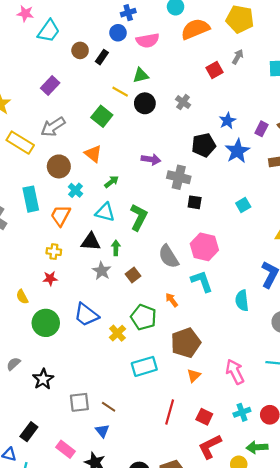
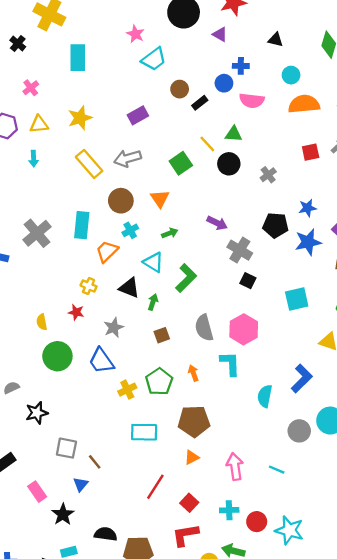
cyan square: (243, 205) -> (297, 299), size x1.5
gray star: (102, 271) -> (114, 328), moved

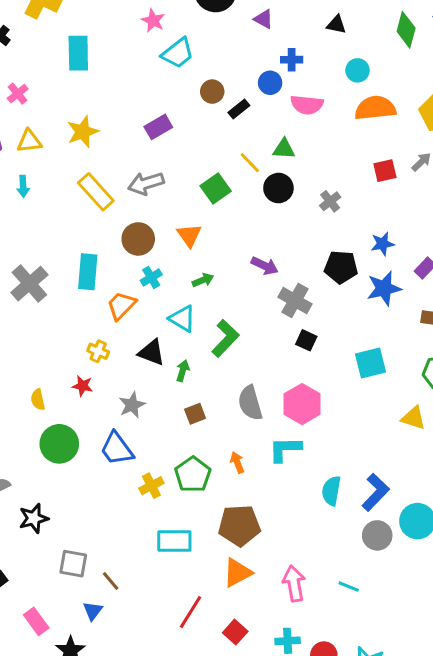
cyan L-shape: (230, 364) -> (285, 449), turned -88
blue L-shape: (302, 378) -> (376, 492), moved
orange triangle: (192, 457) -> (237, 573), size x1.5

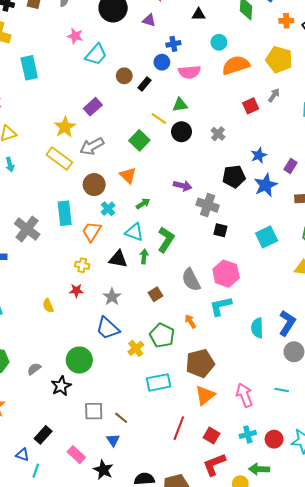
yellow star: (83, 132) -> (65, 127), moved
green arrow: (183, 371) -> (144, 257), moved
green circle: (59, 444) -> (79, 360), moved

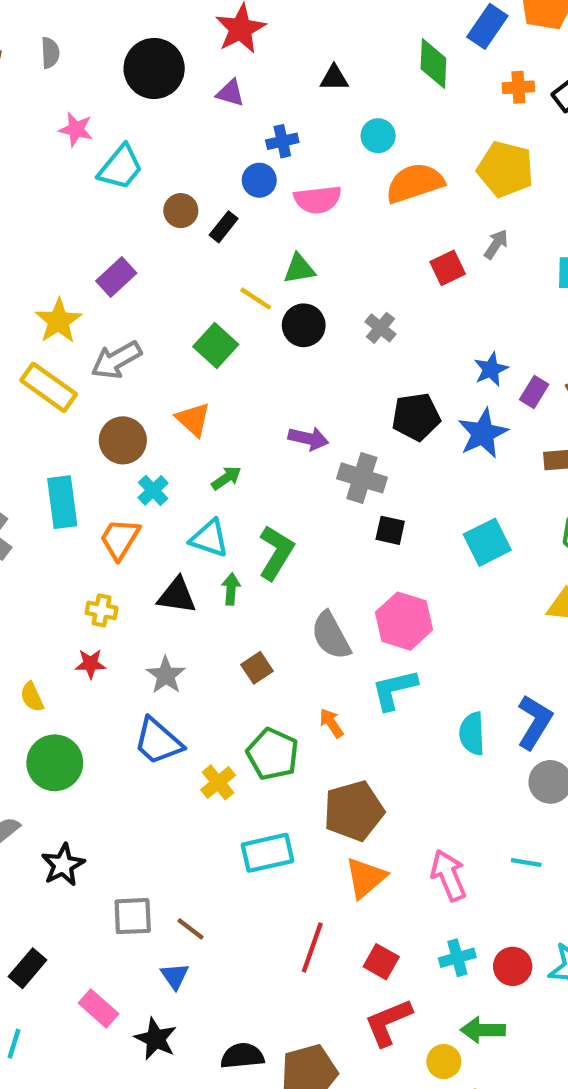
blue star: (259, 155) -> (491, 369), moved
green circle: (79, 360) -> (55, 763), moved

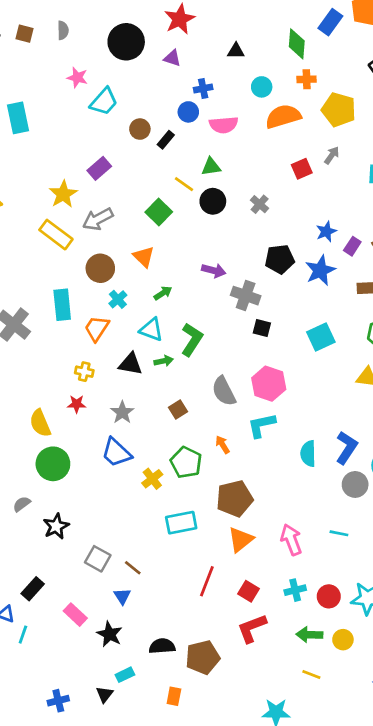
orange cross: (518, 87) -> (307, 79), moved
green arrow: (231, 589) -> (164, 361), turned 72
yellow semicircle: (32, 697) -> (40, 423), size x1.5
gray square: (133, 916) -> (98, 559), turned 30
yellow circle: (444, 1062) -> (343, 640), moved

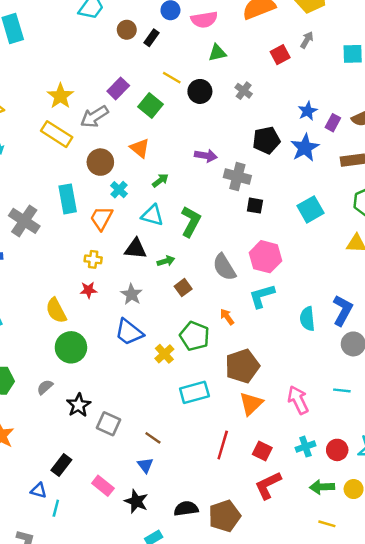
green triangle: (211, 167) -> (217, 53), moved
purple rectangle: (99, 168) -> (118, 88), moved
green arrow: (164, 361) -> (166, 261), moved
gray square: (98, 559) -> (109, 424), moved

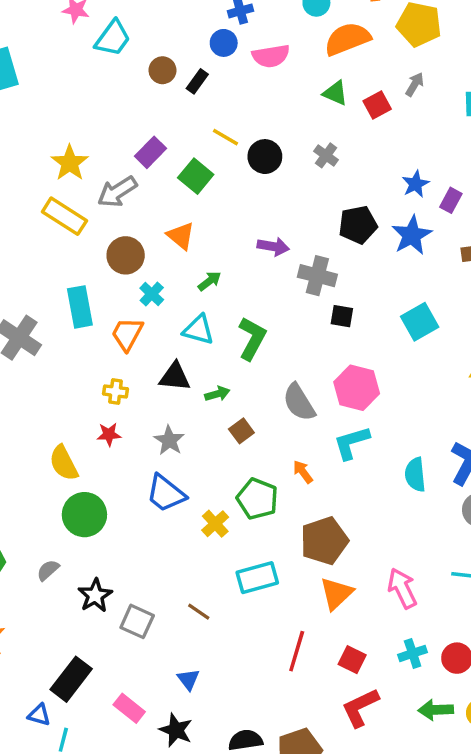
green triangle: (217, 53) -> (335, 93), moved, turned 36
brown line: (153, 438) -> (199, 612), moved
black rectangle: (61, 465) -> (71, 679), size x1.4

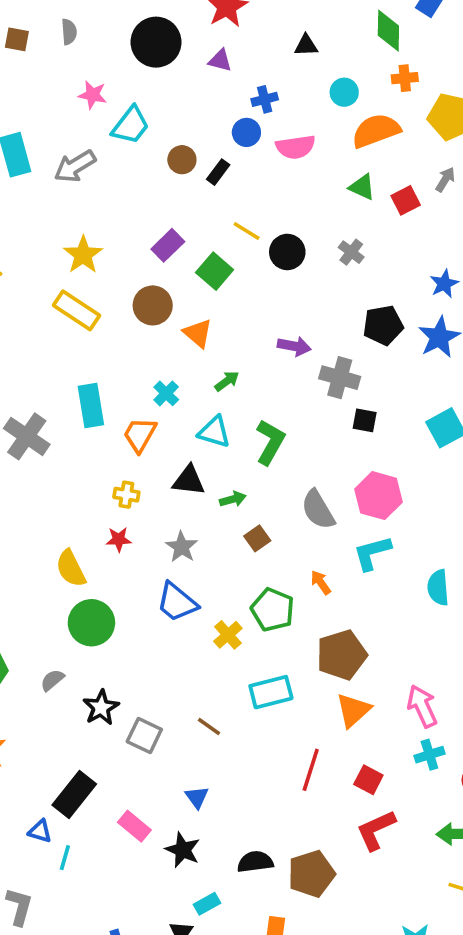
gray arrow: (117, 192) -> (75, 166), moved
brown circle: (126, 255) -> (153, 305), moved
cyan cross: (413, 653) -> (429, 755), moved

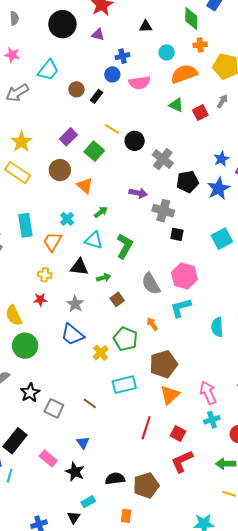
pink star: (93, 95) -> (12, 55), moved
gray cross: (351, 252) -> (163, 159), moved, size x1.5

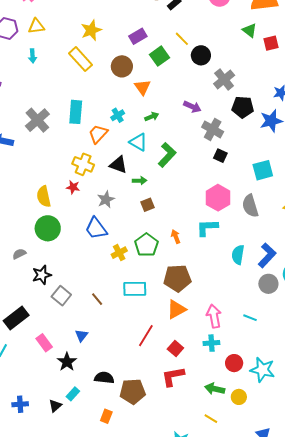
yellow cross: (45, 275) -> (83, 164), size x1.5
gray semicircle: (151, 284) -> (250, 206), moved
cyan rectangle: (88, 502) -> (73, 394), turned -32

